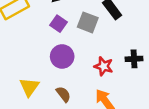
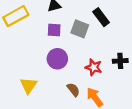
purple square: (58, 24) -> (54, 30), turned -32
brown semicircle: (63, 94) -> (73, 90), moved

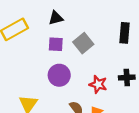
black rectangle: (101, 17) -> (125, 33), moved, turned 42
gray square: (80, 29) -> (83, 43), turned 30

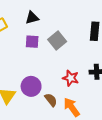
purple circle: (59, 75) -> (31, 86), moved

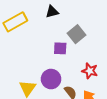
purple square: (32, 42) -> (60, 48), moved

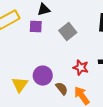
purple square: (60, 48) -> (36, 27), moved

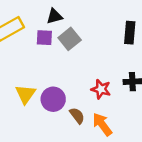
gray square: (68, 32) -> (70, 39), moved
yellow triangle: (20, 85) -> (26, 94), moved

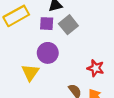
purple circle: (53, 99) -> (48, 53), moved

